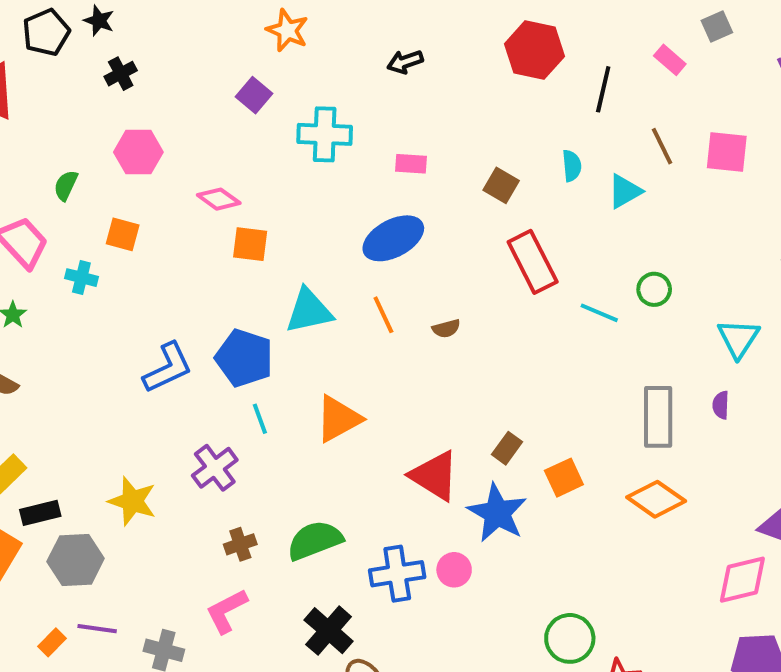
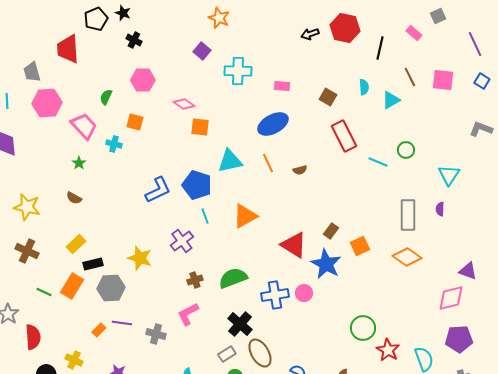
black arrow: (405, 62) -> (310, 34), moved
black cross: (121, 74) -> (134, 40), turned -35

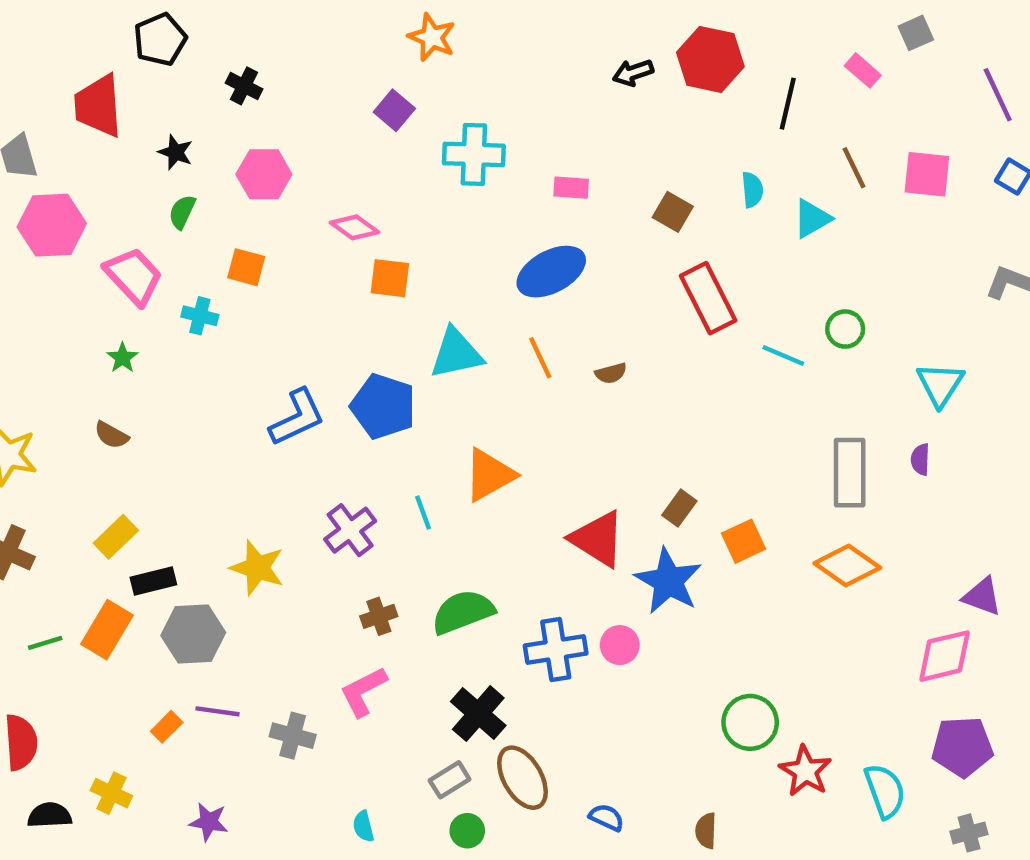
black star: (123, 13) -> (176, 152), moved
cyan line: (205, 216) -> (423, 512), moved
green line: (44, 292) -> (45, 643), turned -42

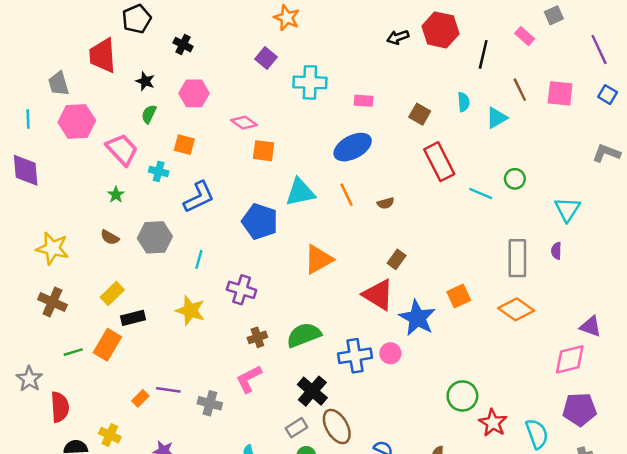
blue L-shape: (297, 417) -> (199, 197), moved
brown rectangle: (679, 508) -> (397, 259), moved
cyan line: (423, 512) -> (199, 259), moved, turned 36
purple cross: (350, 530) -> (242, 290), turned -36
gray hexagon: (193, 634) -> (155, 237), moved

